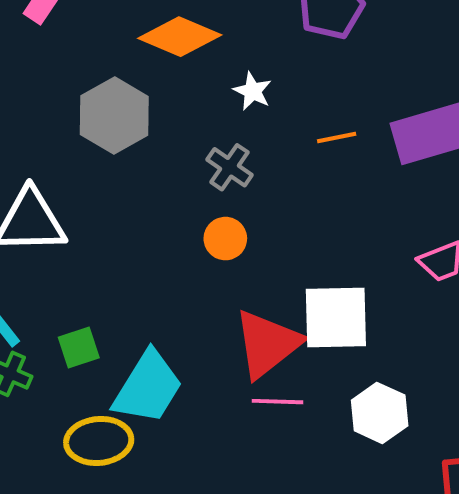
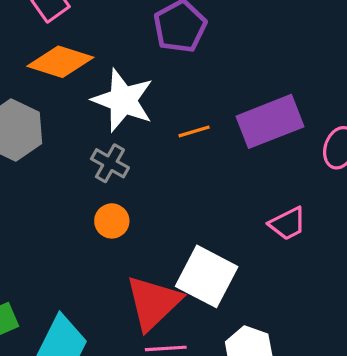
white star: (253, 91) -> (123, 100), size x2.0
white square: (336, 317) -> (207, 276), turned 34

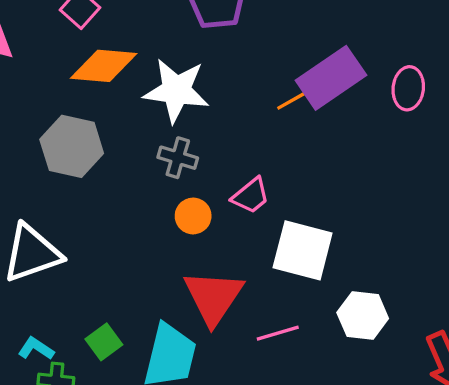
orange line: (194, 131) -> (292, 100), moved
pink trapezoid: (288, 224) -> (251, 196), moved
red triangle: (153, 303) -> (214, 297), moved

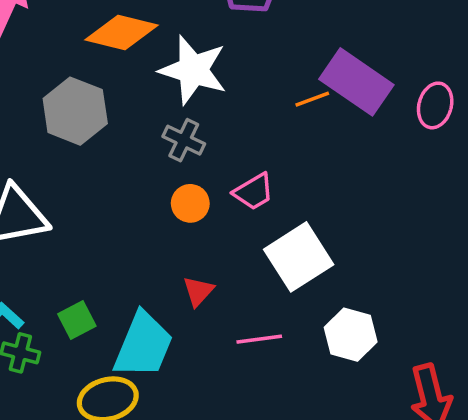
purple rectangle: (331, 78) -> (356, 82), turned 60
white square: (303, 250) -> (299, 257), turned 34
red triangle: (214, 297) -> (198, 291), size x0.5

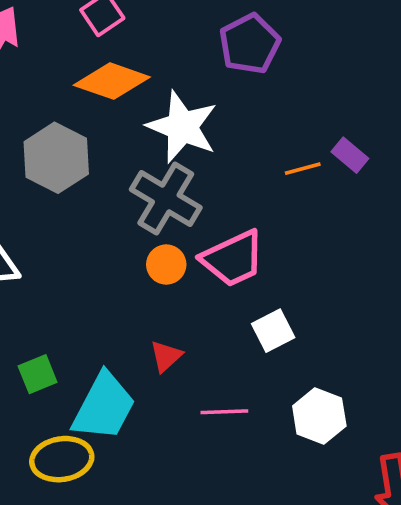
purple rectangle: (356, 82) -> (350, 155), size x0.5
gray cross: (184, 140) -> (166, 198), size x1.6
pink trapezoid: (254, 192) -> (233, 259), size x1.5
white square: (299, 257) -> (273, 331), size x0.6

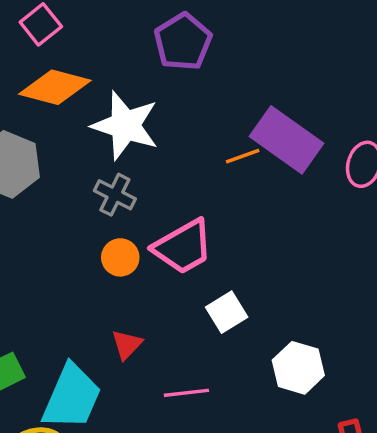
purple rectangle: (350, 155) -> (286, 140), size x2.0
gray cross: (166, 198) -> (115, 195), size x0.6
white hexagon: (319, 416) -> (298, 368), moved

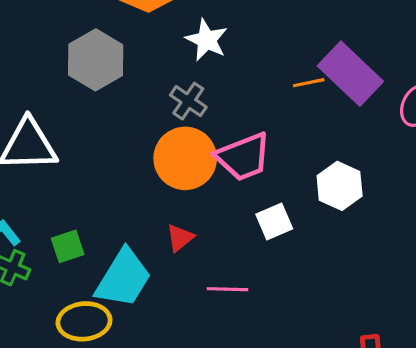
white star: (125, 125) -> (207, 40), size x0.7
orange circle: (120, 257) -> (185, 158), size x1.8
white hexagon: (298, 368) -> (340, 186), moved

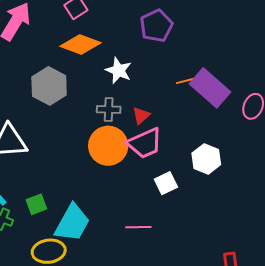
orange line: (309, 83) -> (186, 81), moved
gray cross: (188, 101) -> (109, 110), turned -30
red triangle: (180, 238) -> (141, 116), moved

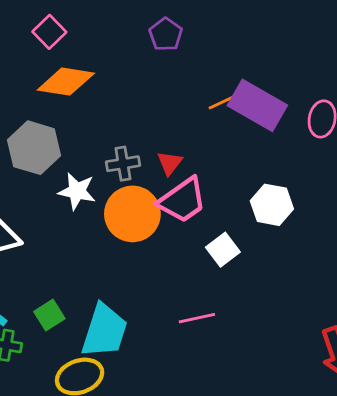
purple pentagon: (156, 26) -> (166, 34), size x0.7
white star: (119, 70) -> (77, 191), moved

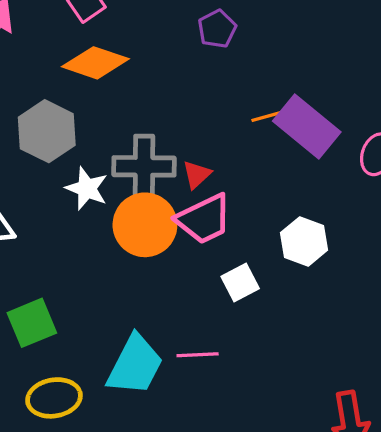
gray cross: (123, 164) -> (144, 166), size x1.6
green square: (49, 315) -> (32, 323), size x1.4
cyan trapezoid: (104, 331) -> (135, 365), moved

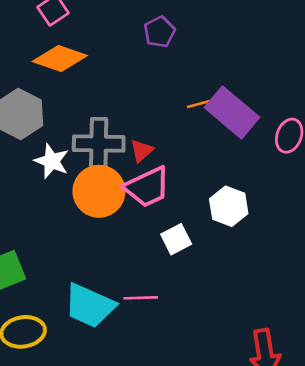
cyan trapezoid: (135, 365) -> (90, 306), turned 86

